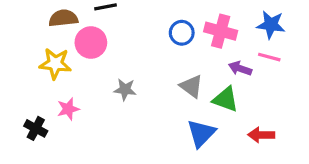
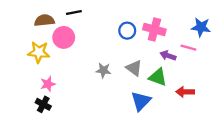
blue star: (271, 25) -> (201, 27), moved
gray star: (125, 90) -> (103, 70), moved
black cross: (36, 128) -> (43, 104), moved
red arrow: (261, 135) -> (185, 92), moved

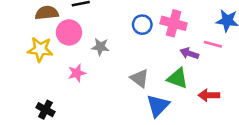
gray triangle: (134, 68) -> (140, 78), moved
gray star: (103, 70) -> (100, 47), moved
pink star: (48, 84) -> (77, 73), moved

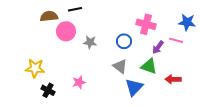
blue circle: (142, 25) -> (124, 41), moved
yellow star: (40, 49) -> (35, 68), moved
purple arrow: (189, 53) -> (158, 47), turned -72
pink star: (77, 73) -> (79, 82), moved

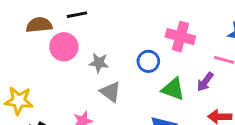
purple arrow: (158, 47) -> (205, 82), moved
gray triangle: (120, 66) -> (110, 92), moved
green triangle: (149, 66) -> (173, 89), moved

